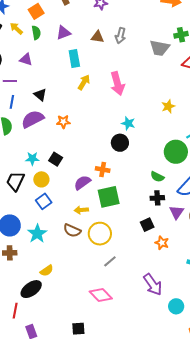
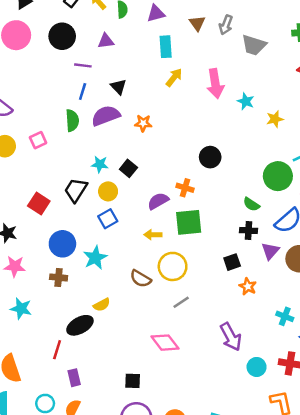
brown triangle: (97, 37) -> (197, 23), turned 40
gray trapezoid: (160, 48) -> (254, 45), moved
purple triangle: (26, 59) -> (106, 41), turned -32
cyan star: (128, 123) -> (246, 101), moved
brown semicircle: (72, 231) -> (141, 279), moved

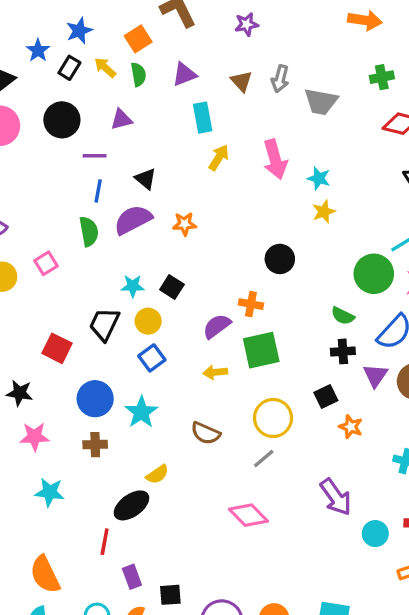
yellow star: (275, 119) -> (324, 212), moved
yellow circle: (173, 266) -> (273, 418), moved
black square: (133, 381) -> (170, 595), moved

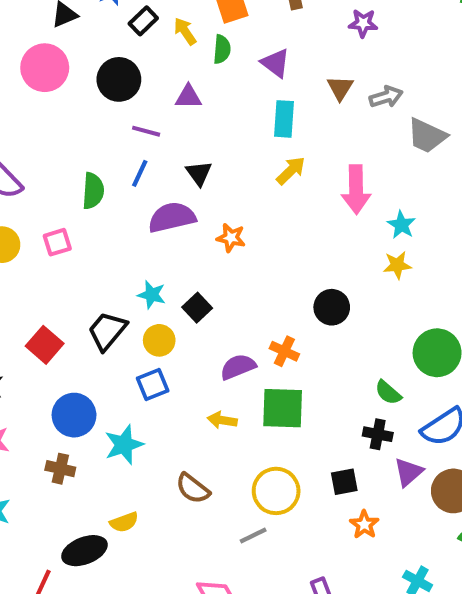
purple triangle: (184, 74) -> (275, 63), turned 44
gray arrow: (280, 79) -> (386, 97), turned -136
green semicircle: (89, 231) -> (93, 191), moved

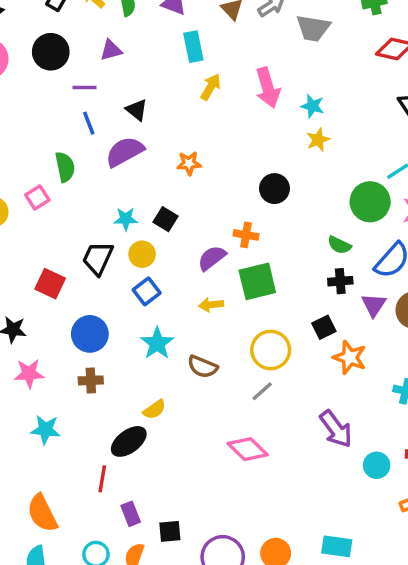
blue line: (140, 173) -> (89, 123), turned -30
green semicircle: (93, 191) -> (65, 167), moved
orange star: (231, 238) -> (189, 163), moved
cyan star: (124, 445) -> (157, 343), moved
orange star: (364, 525) -> (350, 357), size x1.4

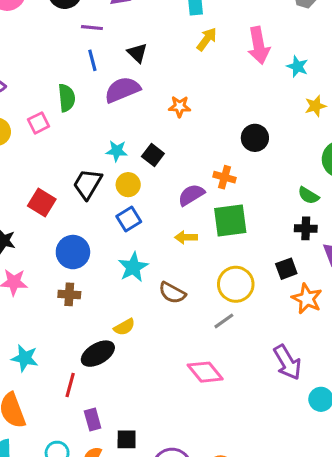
yellow star: (318, 140) -> (315, 106), moved
cyan star: (45, 430) -> (25, 358), moved

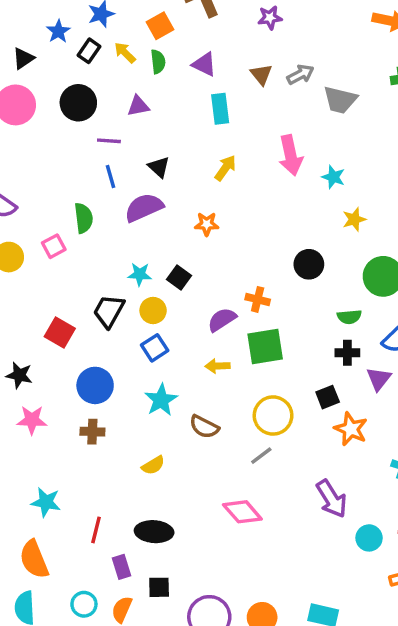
yellow arrow: (207, 39) -> (225, 168), moved
black circle: (255, 138) -> (309, 264), moved
green semicircle: (308, 195) -> (349, 317), turned -35
black ellipse: (98, 354) -> (154, 532), moved, turned 36

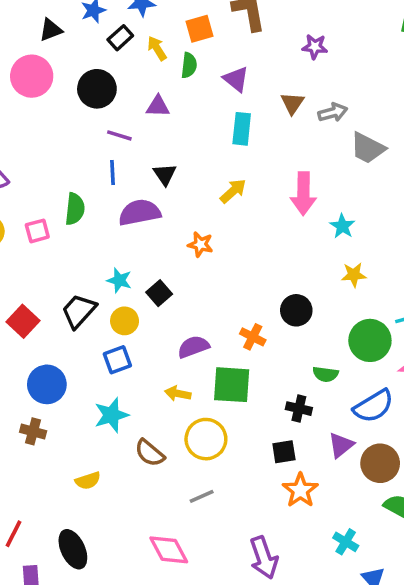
orange cross: (258, 299) -> (253, 337), moved
black cross: (347, 353) -> (299, 409), moved
yellow circle: (273, 416) -> (206, 439), moved
black ellipse: (154, 532) -> (73, 549), turned 48

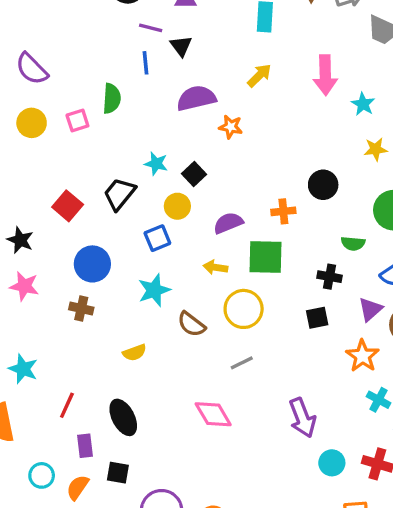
black triangle: (165, 174) -> (181, 46), moved
purple semicircle: (140, 212) -> (196, 98), moved
yellow circle: (125, 321) -> (177, 206), moved
orange cross: (253, 337) -> (283, 211), turned -30
orange star: (300, 490) -> (362, 356), moved

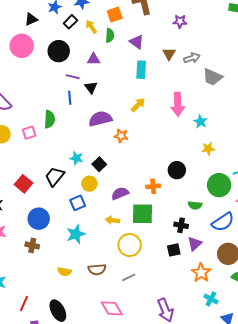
purple triangle: (370, 309) -> (195, 244), moved
brown semicircle: (191, 324) -> (97, 269), moved, turned -42
yellow semicircle: (135, 353) -> (64, 272), turned 32

